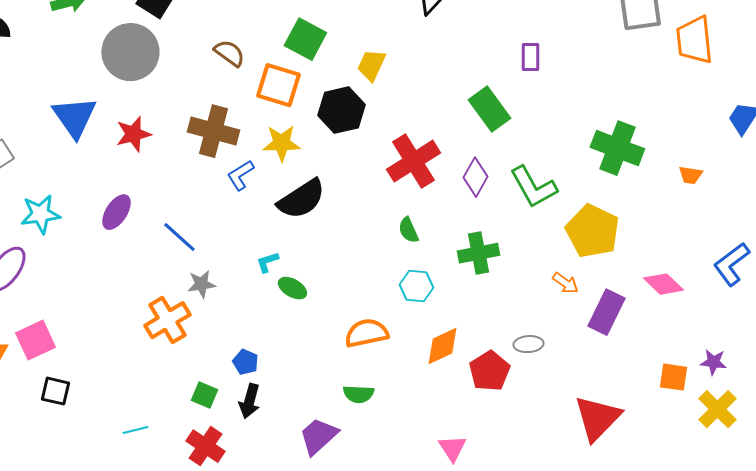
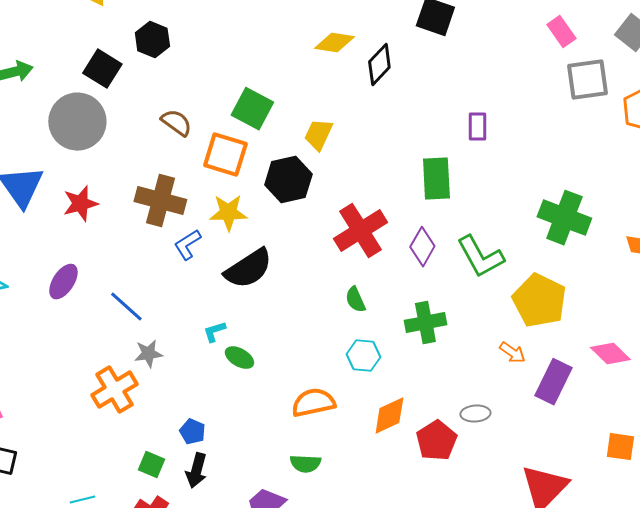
green rectangle: (489, 109) -> (436, 179), turned 33

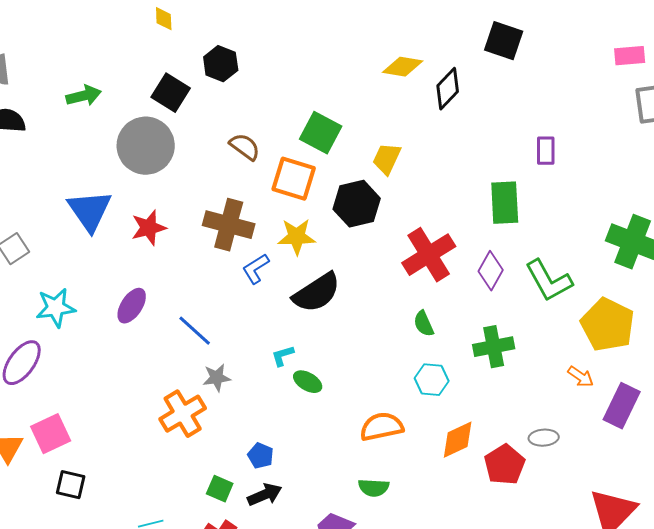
pink rectangle: (561, 32) -> (630, 56), turned -60
black arrow: (196, 471) -> (265, 495), turned -128

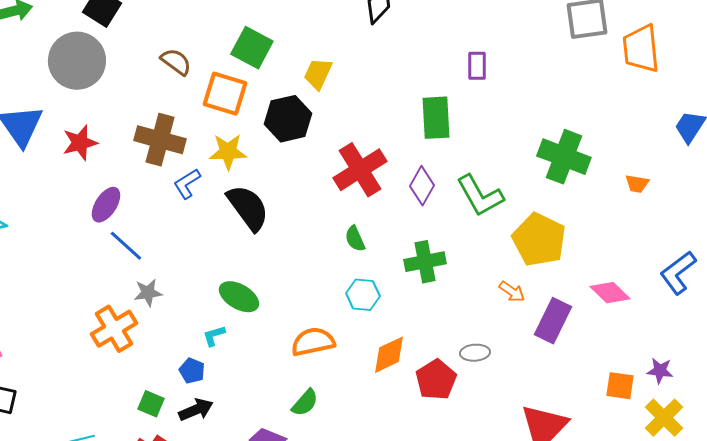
black semicircle: (317, 293) -> (248, 208), turned -93
purple ellipse: (132, 306) -> (106, 205), moved
cyan L-shape: (283, 356) -> (214, 336), moved
green ellipse: (308, 382) -> (239, 297), size x1.4
green semicircle: (374, 488) -> (305, 403), turned -52

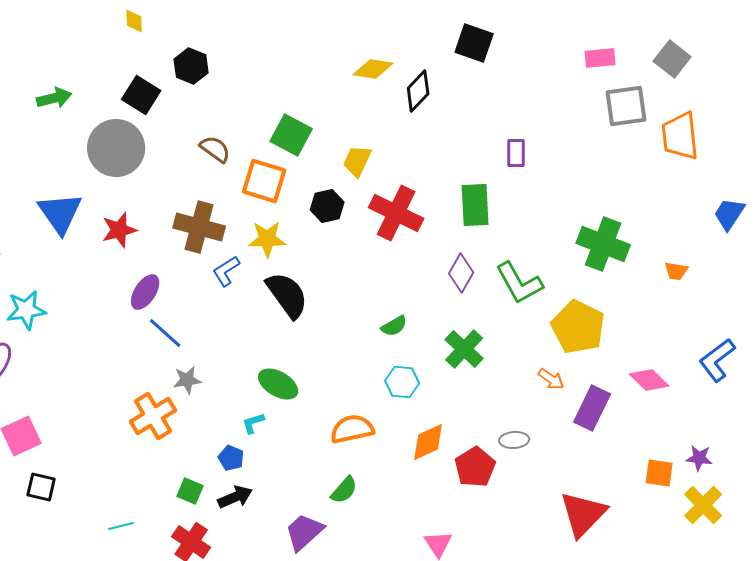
black hexagon: (288, 119) -> (327, 206), size x0.7
red cross: (360, 170) -> (396, 213), moved, turned -32
green semicircle: (355, 239) -> (394, 326), turned -96
green cross: (425, 262) -> (464, 349), turned -36

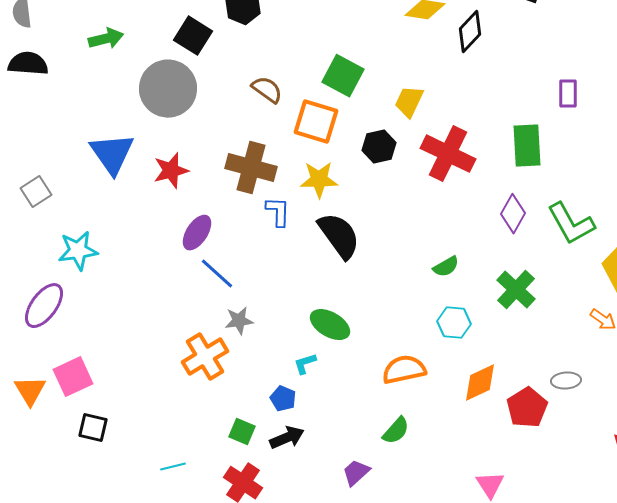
blue L-shape: (226, 271) -> (278, 212), turned 124
purple trapezoid: (304, 532) -> (356, 473), size x0.7

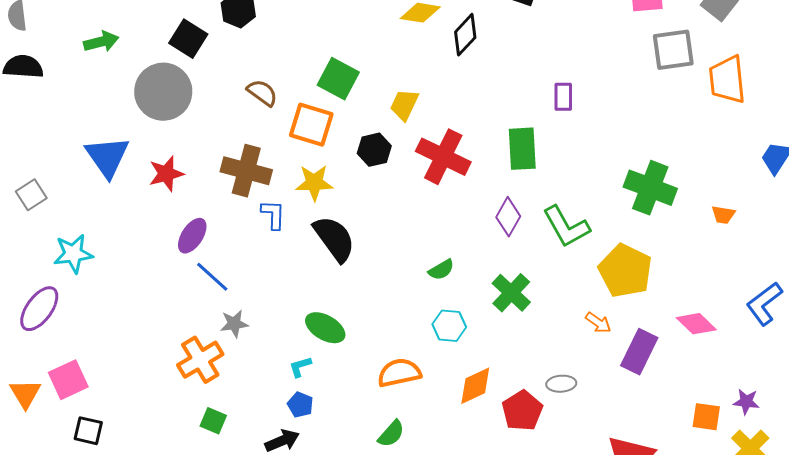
blue pentagon: (283, 399) -> (300, 405), moved
green square: (242, 432) -> (213, 421), moved

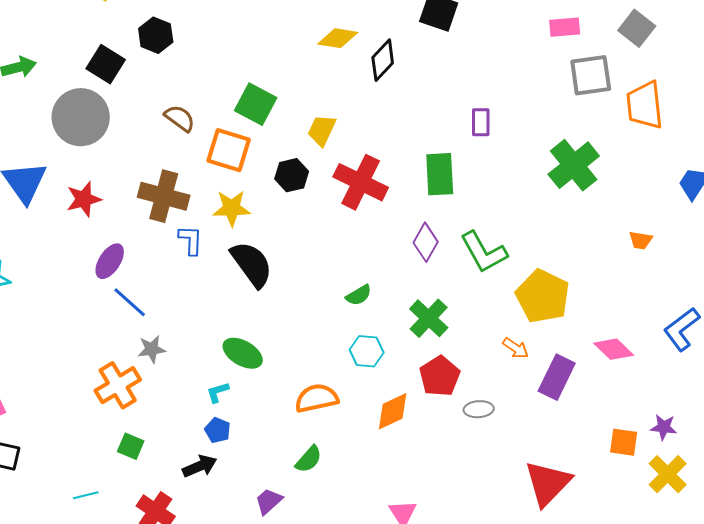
green cross: (650, 188) -> (574, 165), moved, turned 30
red pentagon: (522, 411) -> (440, 376), moved

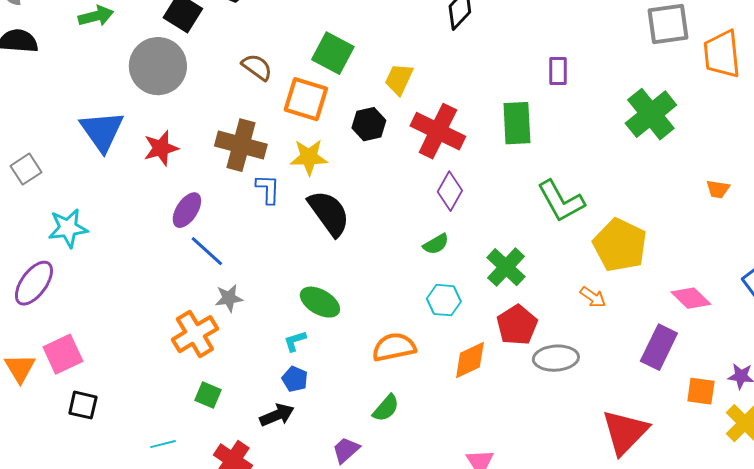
purple diamond: (426, 242) -> (450, 191), moved
purple rectangle: (557, 377) -> (659, 347), moved
gray ellipse: (479, 409) -> (556, 358), size x1.5

